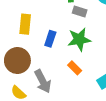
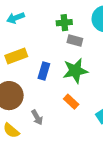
yellow rectangle: (25, 24) -> (16, 56), turned 66
gray arrow: (43, 81) -> (37, 117), size x0.6

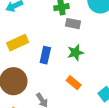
green star: (75, 71) -> (75, 53), size x0.7

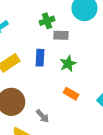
blue rectangle: (45, 55) -> (40, 58), moved

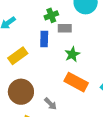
blue rectangle: (40, 58) -> (44, 39), moved
orange rectangle: (71, 94) -> (76, 82), size x1.6

